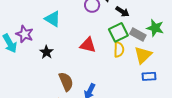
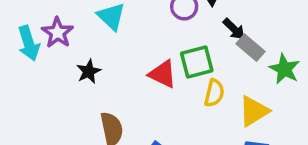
green square: (118, 32) -> (197, 62), moved
gray rectangle: (138, 35) -> (250, 48), moved

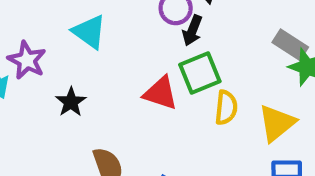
black arrow: (234, 29) -> (192, 31), moved, turned 75
gray rectangle: (250, 48) -> (290, 45), moved

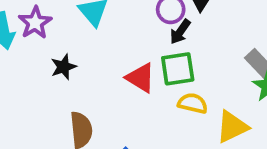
yellow semicircle: (226, 108) -> (193, 103), turned -96

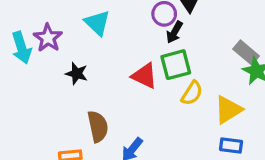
black star: (63, 67) -> (77, 73), turned -30
yellow semicircle: (193, 103) -> (192, 93), turned 115

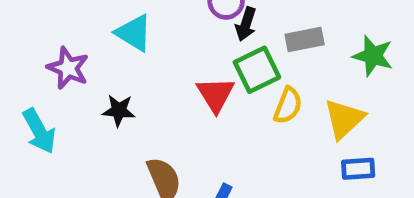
cyan arrow: (21, 48) -> (39, 131), moved
gray rectangle: (246, 53) -> (305, 39), moved, turned -40
red triangle: (144, 76) -> (216, 94), turned 44

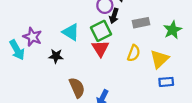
cyan triangle: (134, 33) -> (71, 32), moved
green star: (373, 56) -> (173, 30), turned 30
green square: (257, 70) -> (101, 31), moved
cyan arrow: (39, 131) -> (17, 50), moved

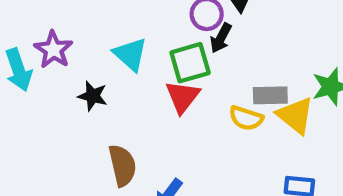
gray rectangle: (141, 23) -> (270, 95), moved
yellow semicircle: (134, 53) -> (246, 118), turned 77
yellow triangle: (160, 59) -> (295, 115), moved, turned -48

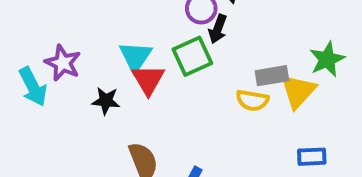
cyan triangle: (130, 54) -> (135, 57), turned 30
red triangle: (182, 97) -> (148, 80), moved
yellow triangle: (295, 115) -> (298, 91), turned 42

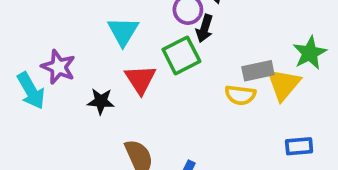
cyan triangle: (135, 57) -> (123, 31), moved

